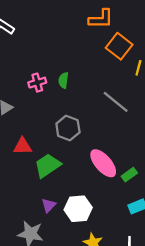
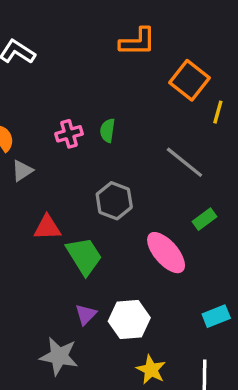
orange L-shape: (101, 19) -> (138, 42), moved
green trapezoid: (47, 166) -> (84, 256), turned 92
green rectangle: (129, 175) -> (205, 219), moved

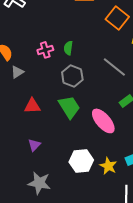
gray hexagon: (114, 201) -> (72, 76), moved
green trapezoid: (84, 256) -> (69, 107), moved
purple triangle: (86, 314) -> (34, 145), moved
yellow star: (151, 370) -> (108, 166), moved

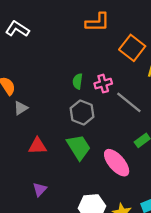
pink cross: (45, 50) -> (103, 84), moved

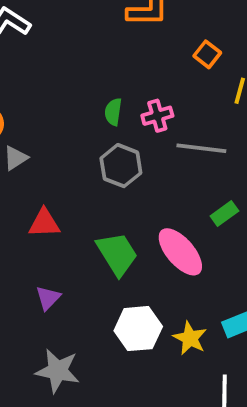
orange square: (132, 48) -> (207, 54), size x0.6
gray line: (129, 102) -> (201, 148), turned -32
green trapezoid: (79, 147) -> (117, 254), moved

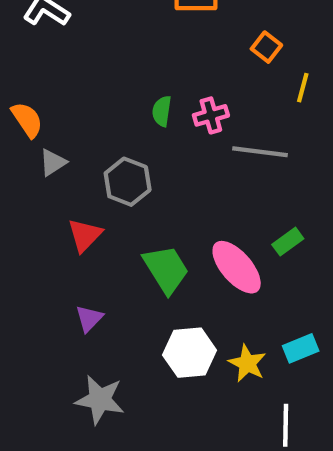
gray hexagon: (121, 166) -> (128, 182), moved
green rectangle: (224, 214) -> (288, 242), moved
red triangle: (44, 223) -> (85, 235), turned -44

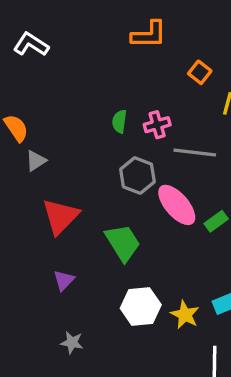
gray hexagon: (128, 182) -> (137, 175), moved
red triangle: (85, 235) -> (60, 216), size x1.4
pink ellipse: (237, 267) -> (177, 205), moved
gray star: (100, 400) -> (72, 343), size x0.6

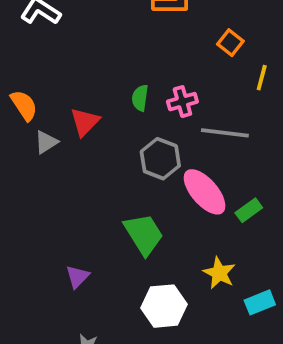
red triangle: (60, 216) -> (85, 122), moved, size x0.7
yellow star: (185, 315) -> (219, 273), moved

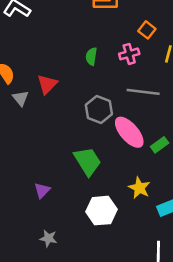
green semicircle: (140, 98) -> (91, 56), moved
pink cross: (182, 102) -> (129, 54), moved
gray triangle: (46, 142) -> (21, 98), turned -36

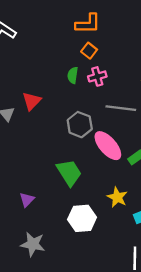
orange square: (147, 30) -> (89, 51), moved
pink cross: (129, 54) -> (97, 76), moved
gray star: (48, 238) -> (33, 244), size x1.5

